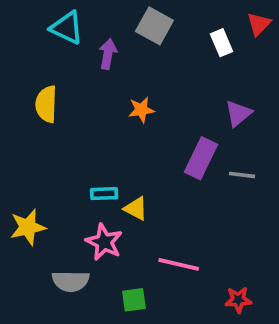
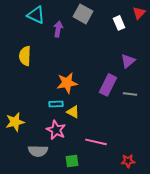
orange star: (141, 110) -> (67, 83), moved, size x1.5

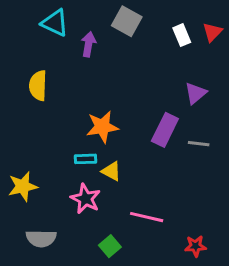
red triangle: (139, 13) -> (212, 32), moved
gray semicircle: (38, 151) -> (41, 238), moved
green square: (72, 161) -> (110, 246), turned -32

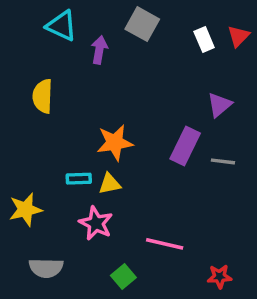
cyan rectangle: (85, 159) -> (79, 179), moved
yellow triangle: (111, 171) -> (110, 184), moved, turned -40

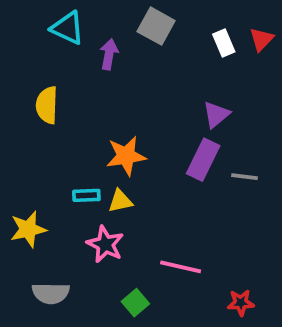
purple triangle: (220, 105) -> (216, 114), moved

